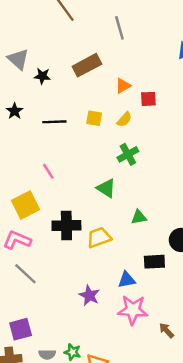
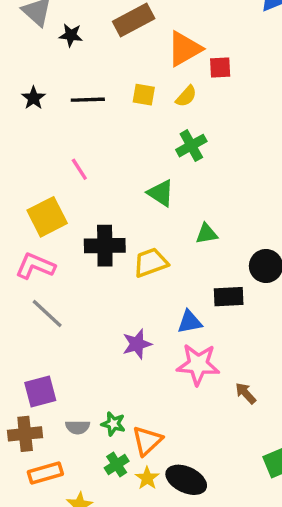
orange triangle: (123, 86) -> (185, 49), size x1.6
black star: (15, 111) -> (33, 98), moved
purple star: (89, 295) -> (137, 344), turned 30

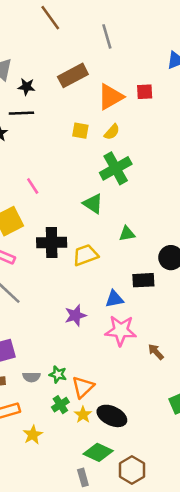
red square: (220, 67) -> (145, 92), moved
black line: (88, 100) -> (21, 113), moved
green cross: (191, 146) -> (116, 168), size x1.4

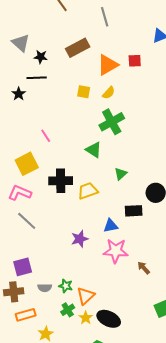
green triangle: (127, 234) -> (121, 174), turned -32

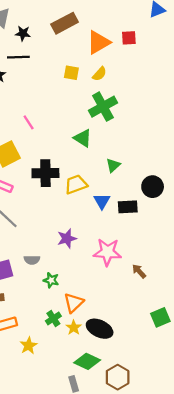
blue triangle: (111, 226) -> (102, 201), moved, turned -49
green star: (66, 286) -> (51, 280), moved
gray semicircle: (45, 288) -> (32, 260), moved

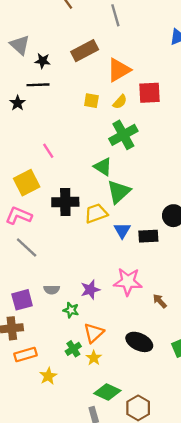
red square: (129, 38) -> (150, 93), moved, size x1.5
green triangle: (113, 165) -> (119, 192), moved, size x1.6
purple star: (67, 238) -> (90, 290), moved
black ellipse: (100, 329) -> (139, 342), moved

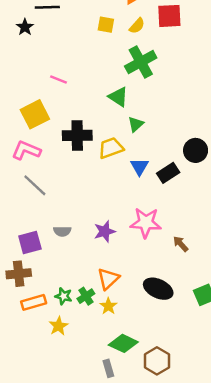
pink line: (48, 151) -> (59, 79), turned -35
green triangle: (119, 192) -> (136, 124), size x0.6
black rectangle: (148, 236) -> (168, 173), turned -30
green star: (71, 310) -> (64, 296), moved

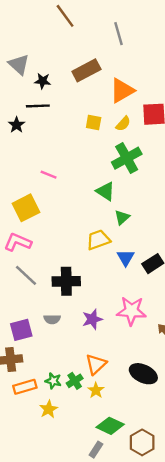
black cross: (77, 135) -> (66, 281), moved
gray rectangle: (108, 368) -> (96, 450), turned 49

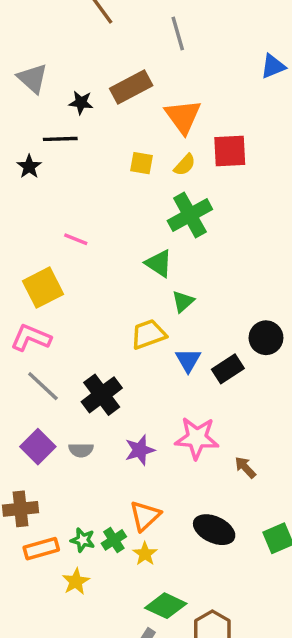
black star: (43, 81) -> (81, 103), moved
orange triangle: (122, 91) -> (183, 116), turned -36
black cross: (66, 281) -> (102, 395), turned -36
purple square: (21, 330) -> (38, 447), moved, turned -30

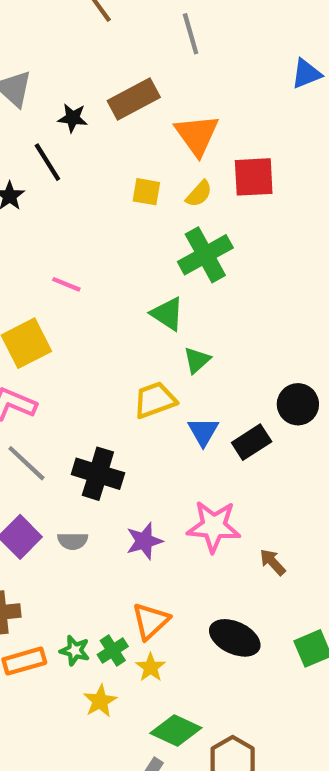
black line: (60, 139) -> (47, 162), turned 60
black cross: (102, 395) -> (98, 474), turned -36
yellow star: (76, 581) -> (100, 701), moved

